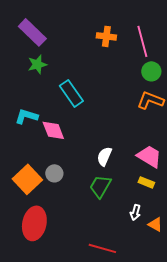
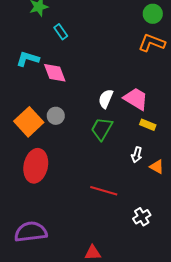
cyan rectangle: (71, 93) -> (61, 32), moved, size x0.6
pink trapezoid: (149, 156) -> (136, 99), moved

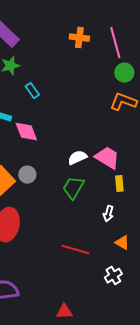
white semicircle: (106, 99) -> (77, 158), turned 42
yellow rectangle: (148, 125) -> (119, 184), turned 63
orange triangle: (157, 167) -> (122, 243), moved

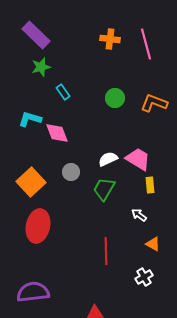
green circle: (124, 73) -> (115, 98), moved
gray circle: (27, 175) -> (71, 172), moved
white arrow: (108, 214) -> (139, 215), turned 112
red line: (75, 250) -> (106, 251), turned 72

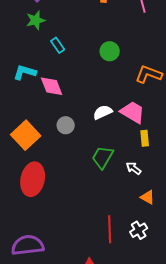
orange L-shape: (154, 103) -> (149, 74), moved
green trapezoid: (104, 189) -> (103, 157), moved
red line: (106, 251) -> (110, 229), moved

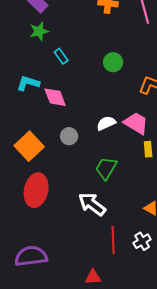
white arrow: (134, 168) -> (92, 204), moved, size x1.8

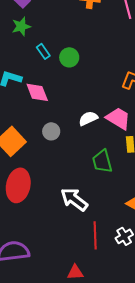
green circle: (113, 62) -> (69, 57), moved
green trapezoid: (106, 168) -> (102, 161), moved, turned -45

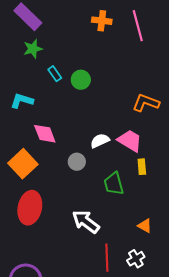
pink diamond: (37, 92) -> (45, 134), moved
gray circle: (51, 131) -> (77, 162), moved

